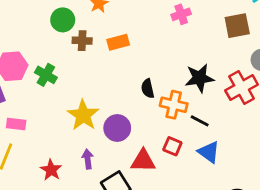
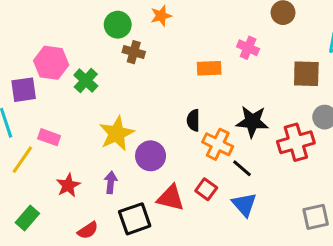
pink cross: (181, 14) -> (248, 48), turned 30
orange rectangle: (118, 42) -> (209, 68), moved
pink rectangle: (16, 124) -> (49, 137), moved

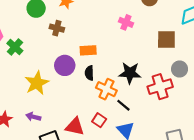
brown cross: (134, 52) -> (57, 28), moved
orange rectangle: (209, 68) -> (88, 50), moved
purple circle: (151, 156) -> (65, 65), moved
purple arrow: (111, 182) -> (33, 117), turned -80

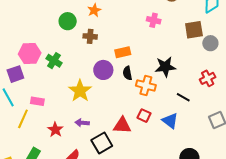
gray circle: (180, 69) -> (210, 43), moved
red cross: (160, 87) -> (208, 78), moved, size x0.7
black line: (123, 105) -> (183, 97), moved

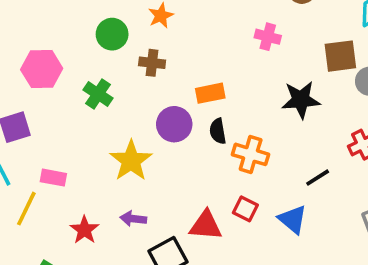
pink hexagon: (30, 54) -> (42, 69), moved
green cross: (54, 61) -> (98, 94), moved
black star: (165, 67) -> (301, 100), moved
black line: (183, 97) -> (318, 178), turned -64

